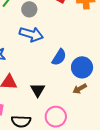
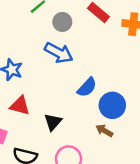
brown arrow: (80, 89) -> (104, 131), turned 48

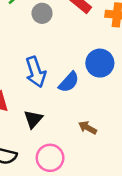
blue arrow: (59, 53) -> (36, 72), moved, turned 44
blue circle: (112, 105) -> (100, 63), moved

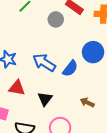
gray circle: (42, 13) -> (56, 19), moved
blue arrow: (36, 72) -> (44, 63), turned 145

